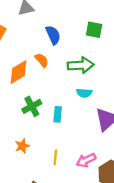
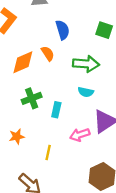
pink arrow: (86, 160) -> (80, 135), moved

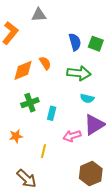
blue semicircle: (63, 30) -> (75, 42), moved
cyan semicircle: (86, 92) -> (87, 98), moved

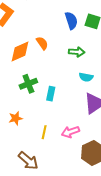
green arrow: (79, 73) -> (77, 52), size x0.7
pink arrow: (72, 136) -> (70, 132), moved

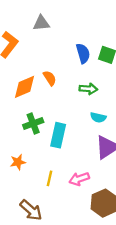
cyan rectangle: (51, 94) -> (58, 135), size x1.5

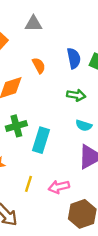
orange semicircle: (50, 78) -> (39, 65), moved

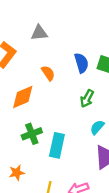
green arrow: (76, 95) -> (87, 99), turned 114
cyan semicircle: (84, 125) -> (97, 127), turned 119

